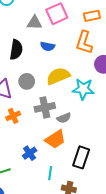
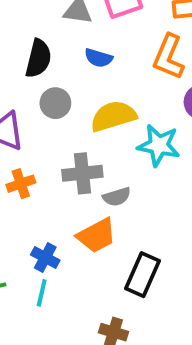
gray circle: (27, 81) -> (55, 103), moved
blue cross: (30, 153) -> (45, 257), turned -32
cyan line: (50, 173) -> (42, 293), moved

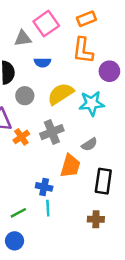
orange cross: (21, 184) -> (21, 137), moved
gray semicircle: (117, 197) -> (89, 144), moved
orange trapezoid: (97, 236) -> (70, 166), turned -30

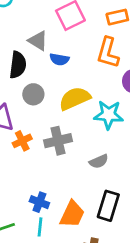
gray triangle: (23, 38) -> (38, 41), moved, turned 30
orange trapezoid: (70, 166) -> (72, 214), moved

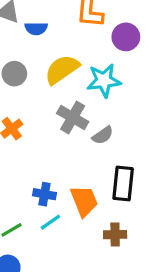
gray cross: (58, 141) -> (73, 118), moved, turned -36
orange trapezoid: (72, 214) -> (84, 201), turned -36
cyan line: (40, 227) -> (50, 222), turned 60

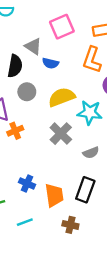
gray semicircle: (103, 135) -> (91, 153), moved
cyan line: (50, 222) -> (25, 222), moved

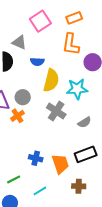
blue semicircle: (50, 63) -> (37, 62), moved
gray circle: (27, 92) -> (23, 97), moved
yellow semicircle: (62, 97) -> (51, 80), turned 135
black rectangle: (85, 190) -> (86, 154), turned 60

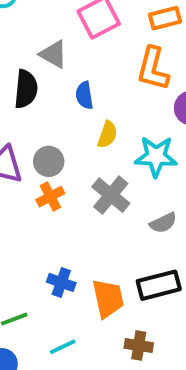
blue semicircle: (37, 62) -> (84, 95), turned 72
yellow semicircle: (51, 80) -> (107, 135), size x0.6
orange cross: (17, 116) -> (50, 197), moved

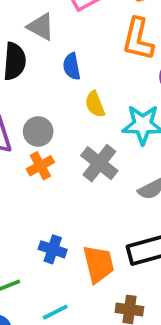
yellow semicircle: (107, 135) -> (95, 104), turned 140

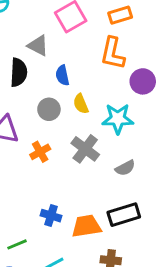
gray circle: (38, 131) -> (49, 109), moved
orange trapezoid: (99, 264) -> (86, 226), turned -84

